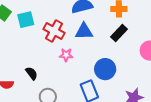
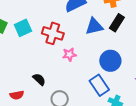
blue triangle: (84, 31) -> (94, 26), moved

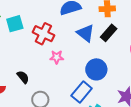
blue triangle: (94, 26) -> (86, 33), turned 42
blue rectangle: (99, 85) -> (82, 92), turned 65

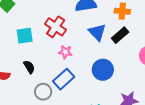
cyan square: (15, 24) -> (25, 36), moved
blue rectangle: (82, 92) -> (64, 79), moved

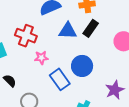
blue triangle: (97, 32) -> (68, 31), turned -30
blue rectangle: (64, 79) -> (60, 79), moved, turned -70

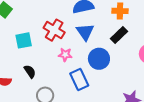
blue triangle: (68, 31) -> (85, 32), moved, turned 42
blue circle: (82, 66) -> (99, 59), moved

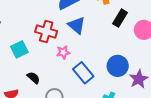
black rectangle: (119, 35) -> (120, 18), moved
blue circle: (99, 59) -> (118, 66), moved

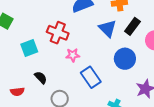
blue triangle: (77, 25) -> (108, 28), moved
blue circle: (118, 66) -> (125, 59), moved

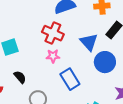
blue triangle: (108, 28) -> (89, 42), moved
red cross: (58, 33) -> (53, 33), moved

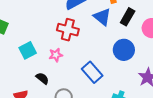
blue triangle: (89, 42) -> (102, 17), moved
pink star: (53, 56) -> (56, 55), moved

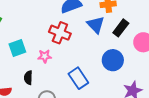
black semicircle: (42, 78) -> (28, 78), turned -136

